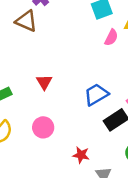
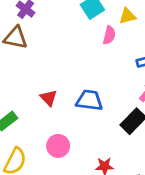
blue trapezoid: (96, 94) -> (89, 100), moved, turned 50

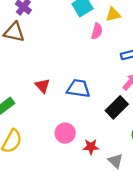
pink circle: (58, 146) -> (65, 133), moved

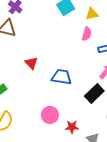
pink semicircle: (97, 31) -> (87, 34), moved
red triangle: (43, 86) -> (31, 63), moved

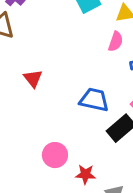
blue trapezoid: (62, 77) -> (94, 100), moved

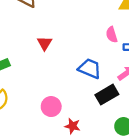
pink semicircle: (116, 42) -> (112, 35), moved, turned 133

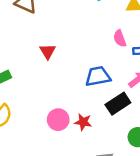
blue trapezoid: (90, 69) -> (98, 76), turned -30
red star: (72, 126) -> (83, 122), moved

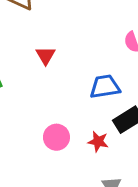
red star: (83, 122) -> (98, 142), moved

